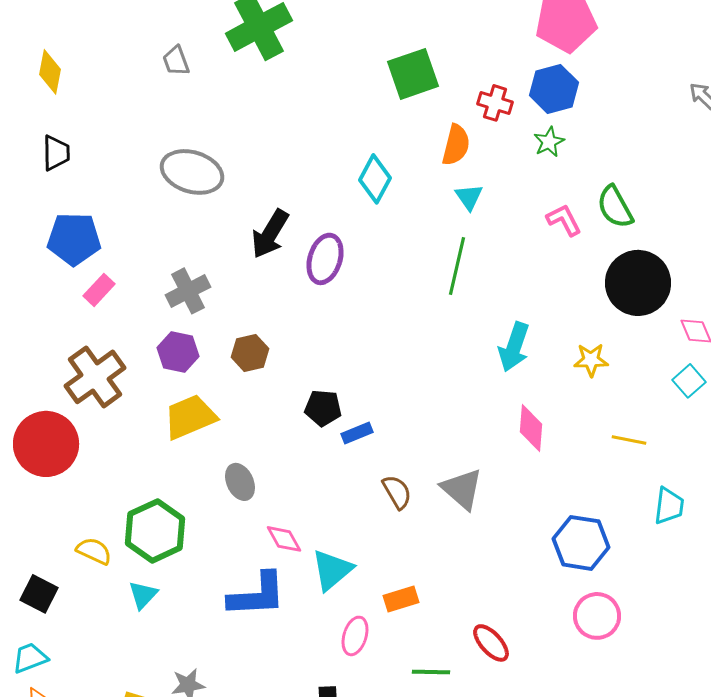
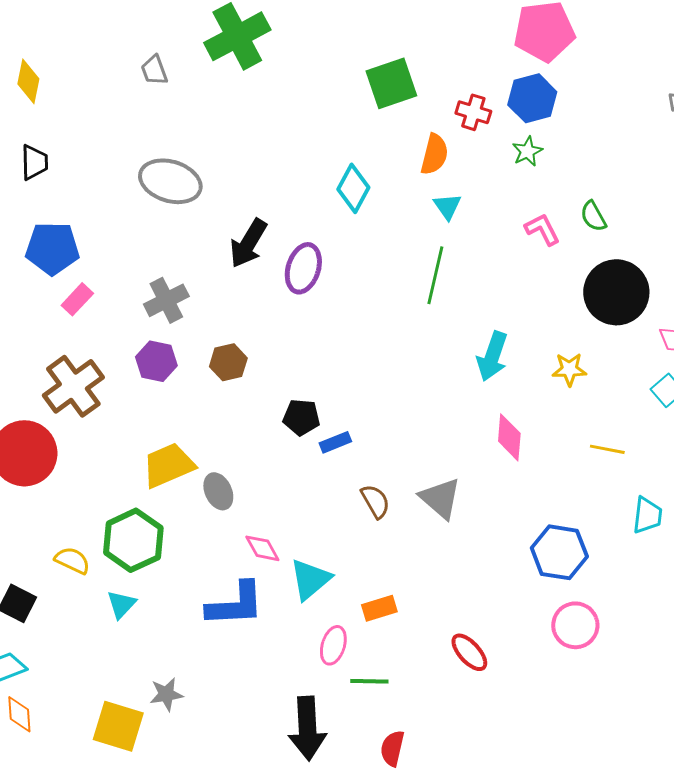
green semicircle: (615, 207) -> (593, 216), size x0.7
yellow trapezoid: (190, 417) -> (168, 465), moved
green line: (431, 672) -> (369, 681), moved

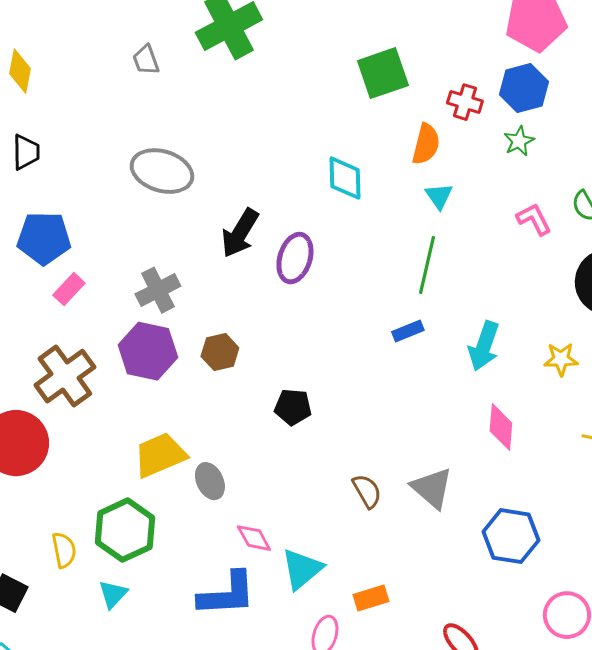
cyan diamond: (353, 188) -> (345, 178), turned -30
purple hexagon: (156, 361) -> (148, 351), size x1.4
blue rectangle: (335, 442) -> (408, 331), moved
blue hexagon: (559, 552) -> (511, 536), moved
yellow semicircle: (72, 560) -> (64, 550), turned 54

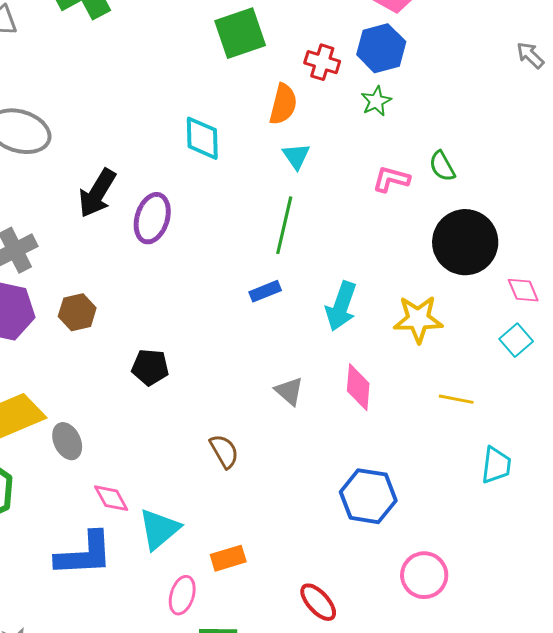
pink L-shape: (534, 219) -> (391, 179), turned -48
yellow star: (561, 359) -> (418, 319), size x1.4
gray triangle: (432, 488) -> (289, 391), moved, size x0.7

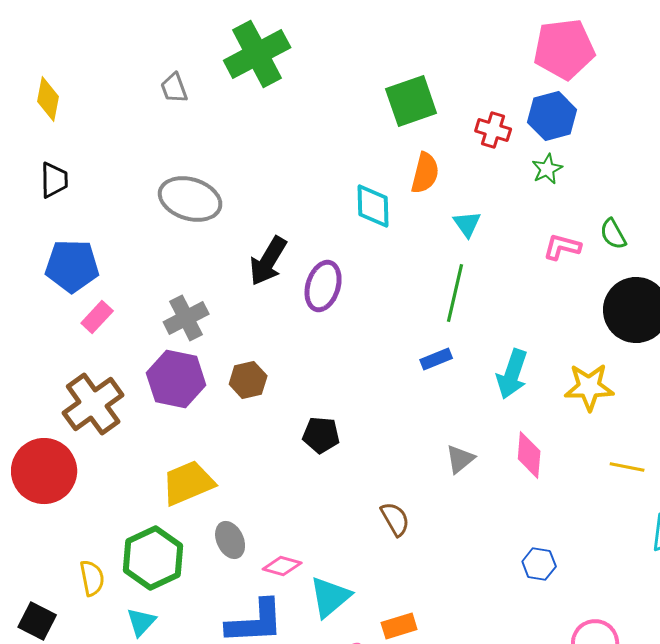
orange semicircle: (283, 104) -> (425, 173), moved
gray triangle: (289, 391) -> (460, 459), turned 40
gray ellipse: (67, 441) -> (230, 540), moved
blue hexagon: (368, 496) -> (539, 564), size x0.6
pink diamond: (111, 498) -> (282, 566), turned -45

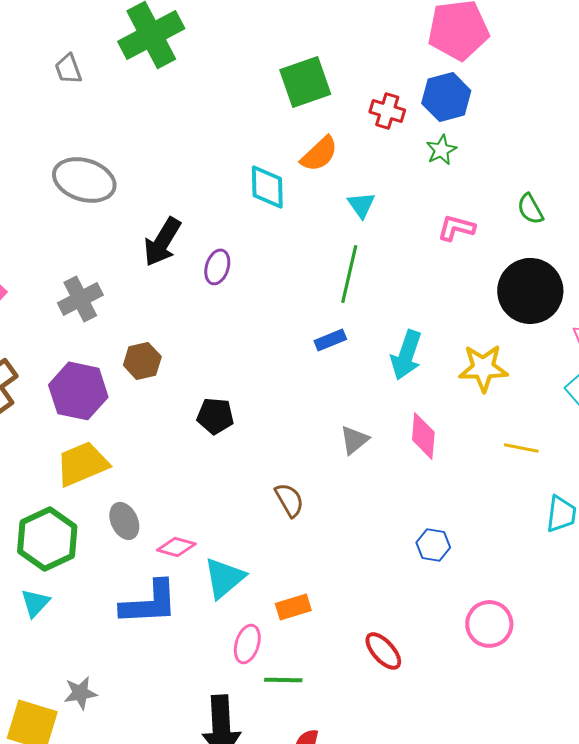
orange semicircle: (425, 173) -> (319, 154), turned 33
green semicircle: (613, 234) -> (530, 209), moved
purple ellipse: (323, 286) -> (217, 267), size x0.7
purple hexagon: (176, 379) -> (78, 391), moved

